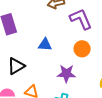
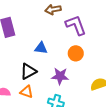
black triangle: (16, 66) -> (28, 71), moved

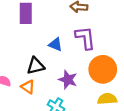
purple L-shape: (76, 25) -> (85, 38), moved
orange circle: (76, 53) -> (103, 69), moved, size x1.6

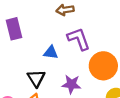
black triangle: (36, 66) -> (36, 78), turned -36

